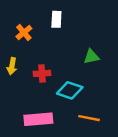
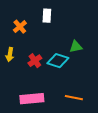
red cross: (42, 73) -> (35, 61), turned -32
cyan diamond: (70, 90) -> (58, 61), moved

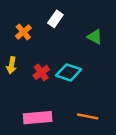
white rectangle: (47, 16) -> (55, 19), turned 32
green triangle: (76, 47) -> (95, 37), moved, turned 40

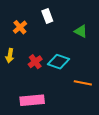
white rectangle: (55, 19) -> (47, 16), turned -56
orange line: (88, 116) -> (83, 83), moved

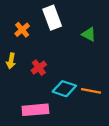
white rectangle: (47, 16) -> (52, 18), size x1.5
cyan diamond: (58, 62) -> (64, 89), moved

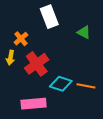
orange cross: (22, 30) -> (21, 39), moved
red cross: (39, 68) -> (37, 64), size x1.6

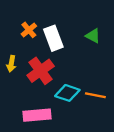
white rectangle: (49, 17) -> (53, 38), moved
orange cross: (21, 39) -> (29, 30), moved

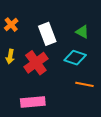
orange cross: (29, 30) -> (11, 25), moved
cyan diamond: (67, 93) -> (75, 58), moved

